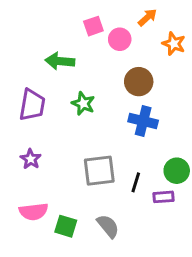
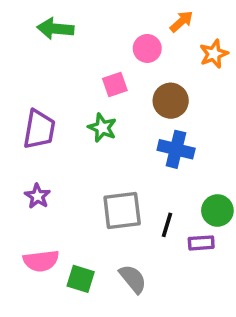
pink square: (93, 26) -> (115, 84), moved
orange star: (174, 44) -> (214, 54), turned 30
green arrow: (60, 61) -> (55, 29), moved

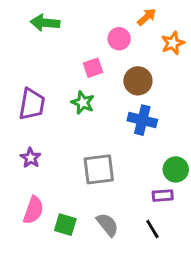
black line: (167, 225) -> (152, 229), moved, turned -48
pink semicircle: (41, 261) -> (33, 210), turned -64

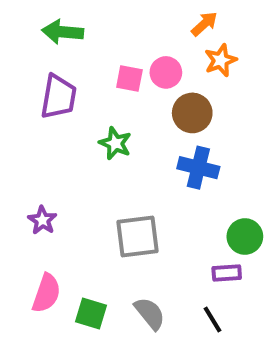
pink circle: (119, 39) -> (166, 72), moved
orange star: (173, 43) -> (221, 60), moved
pink square: (93, 68) -> (129, 79), moved, turned 30
purple trapezoid: (32, 104) -> (59, 97), moved

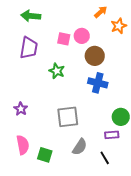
orange star: (221, 60) -> (119, 26), moved
pink semicircle: (46, 293) -> (23, 145), turned -30
gray semicircle: (150, 313) -> (80, 147), moved, turned 72

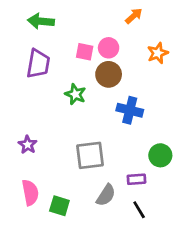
orange star: (119, 26) -> (158, 53), moved
brown circle: (95, 56) -> (109, 74), moved
purple rectangle: (112, 135) -> (136, 179), moved

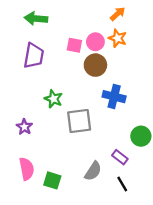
orange star: (158, 53) -> (118, 38), moved, turned -30
green star: (75, 94) -> (53, 99), moved
gray square: (90, 155) -> (79, 121), moved
purple rectangle: (136, 179) -> (120, 157), turned 42

